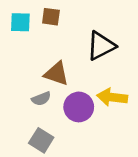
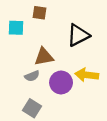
cyan square: (20, 22) -> (16, 28), moved
brown triangle: (56, 74) -> (44, 57), turned -30

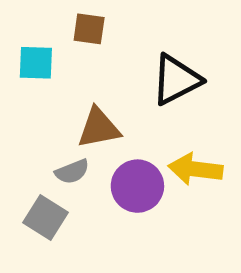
gray square: (32, 108) -> (46, 218), moved

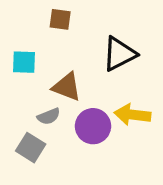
cyan square: (36, 63) -> (24, 62), moved
brown triangle: (99, 128) -> (67, 87), turned 32

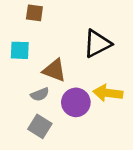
brown square: (60, 19) -> (34, 13), moved
gray square: (31, 148) -> (40, 126), moved

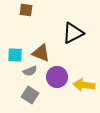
cyan square: (20, 50) -> (15, 55), moved
yellow arrow: (108, 93) -> (84, 85), moved

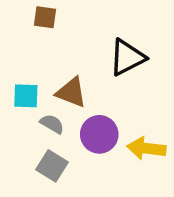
gray semicircle: (30, 71) -> (52, 124), turned -128

